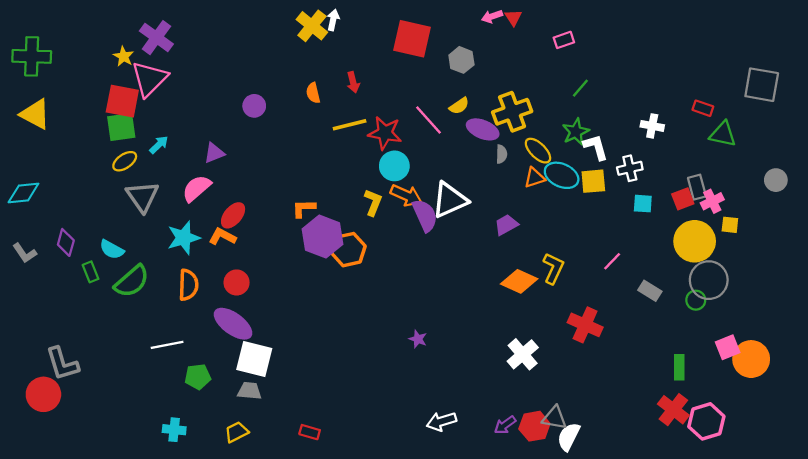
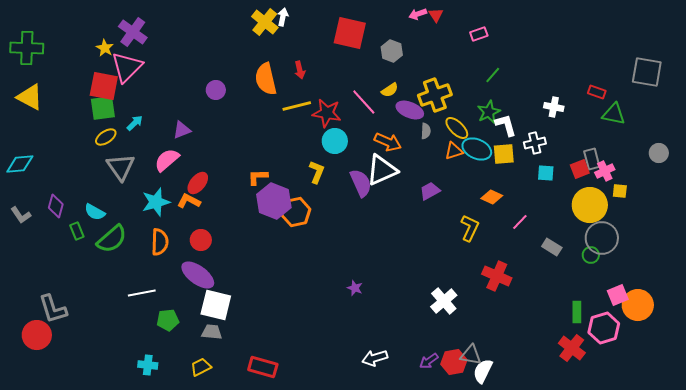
orange semicircle: (313, 93) -> (266, 79), size x1.8
orange arrow: (406, 195) -> (388, 142), moved
orange diamond: (519, 281) -> (492, 197), moved, size x0.7
pink hexagon: (706, 421) -> (604, 328), moved
red rectangle: (310, 432) -> (263, 367), size x1.6

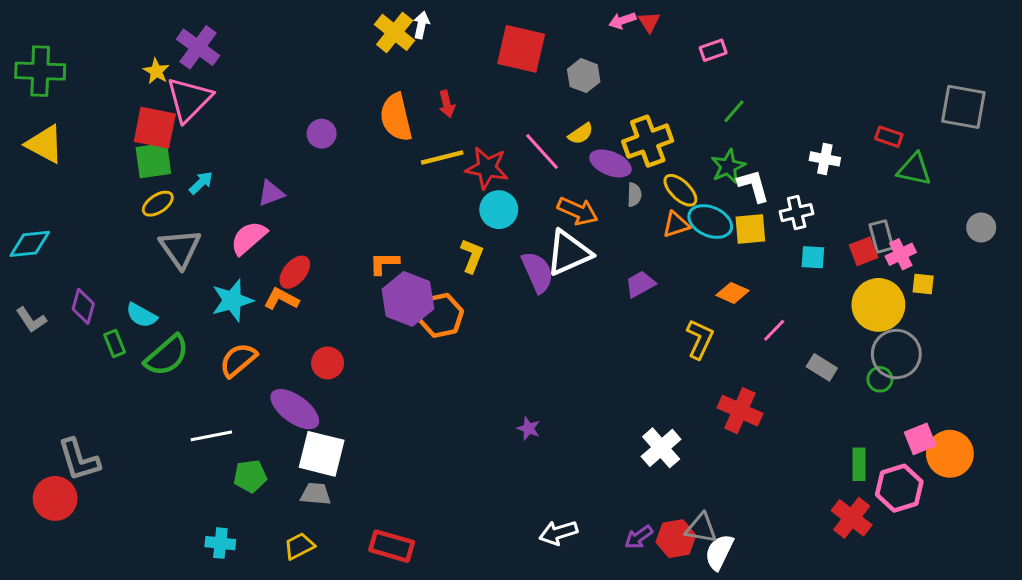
red circle: (201, 240) -> (328, 363), moved
orange semicircle: (160, 242) -> (238, 360), turned -132

